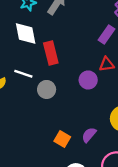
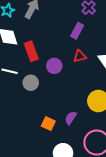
purple circle: (88, 80) -> (54, 66), moved

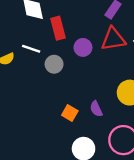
red triangle: (80, 56) -> (113, 39), size x1.6
purple semicircle: (71, 118) -> (96, 109), turned -64

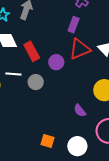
orange square: (70, 113) -> (47, 141), moved

